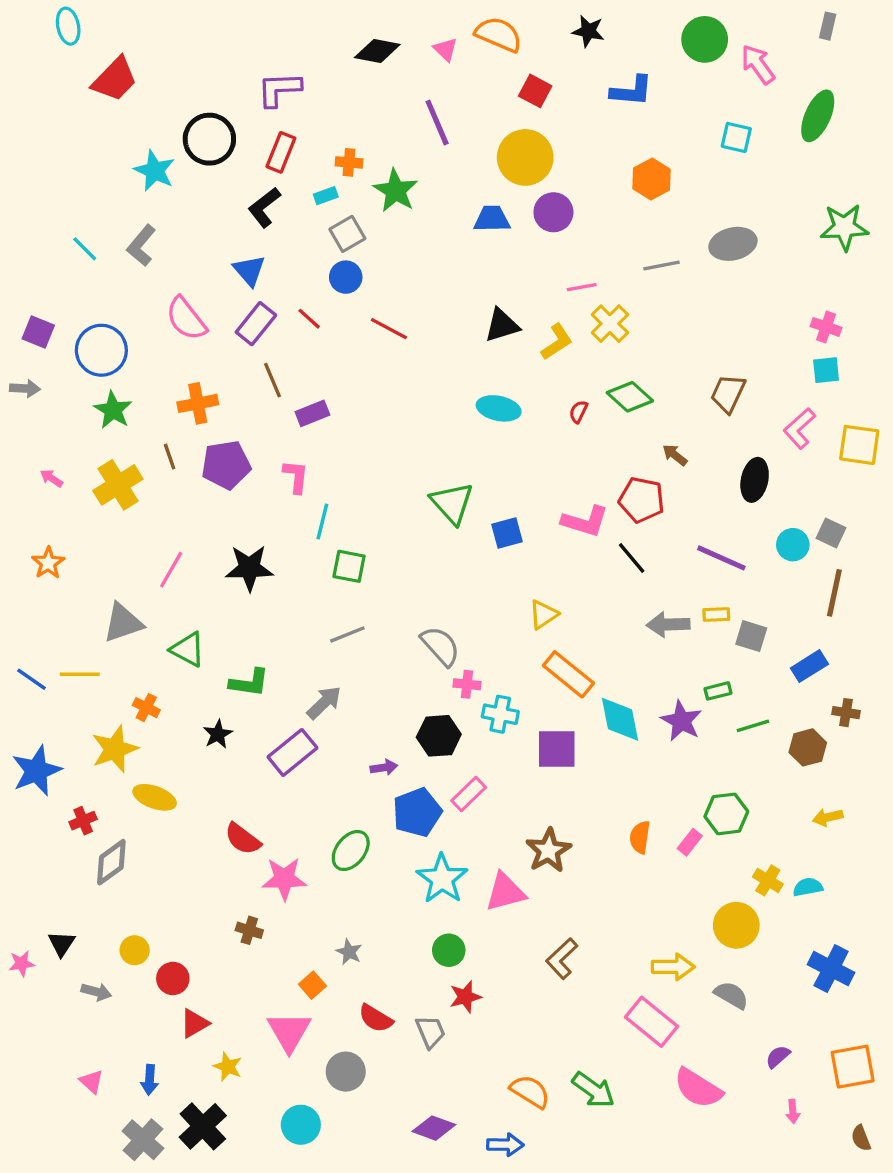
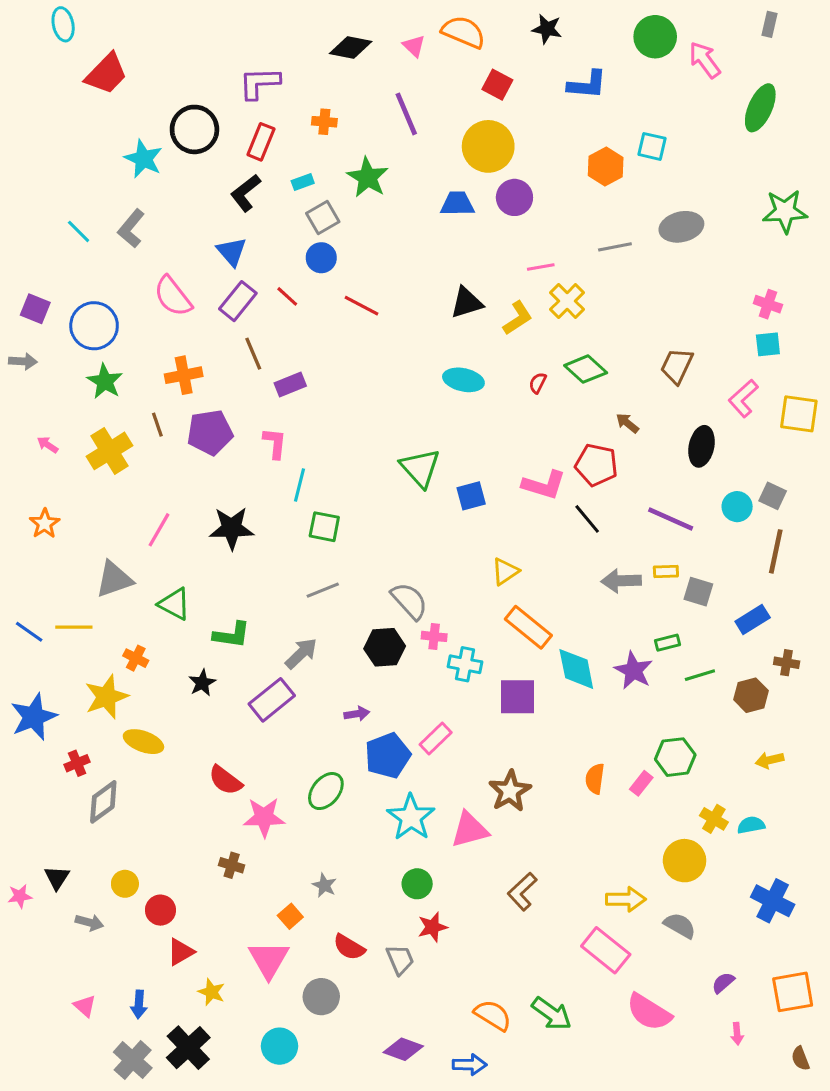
cyan square: (736, 137) -> (652, 146), moved
orange cross: (349, 162) -> (324, 122), moved
black hexagon: (439, 736) -> (385, 647), moved

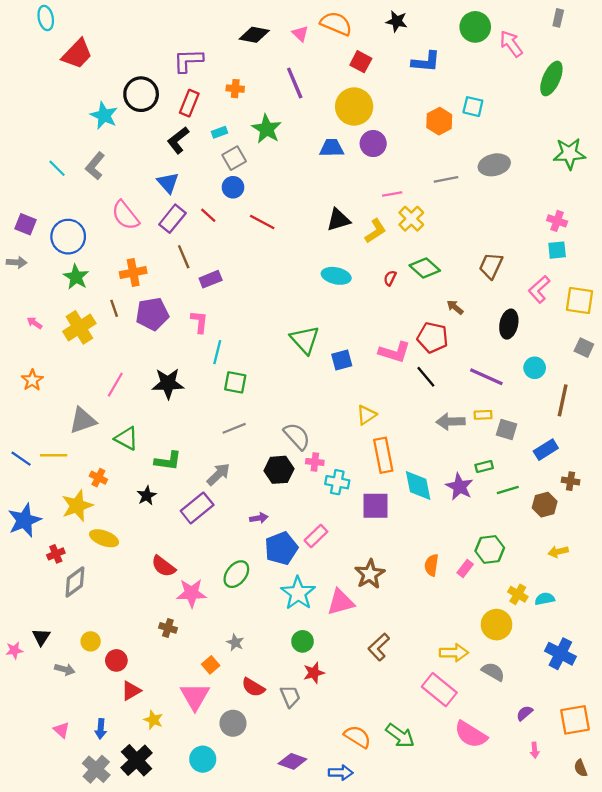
gray square: (773, 496) -> (584, 348), moved
orange rectangle: (528, 627) -> (383, 455), turned 40

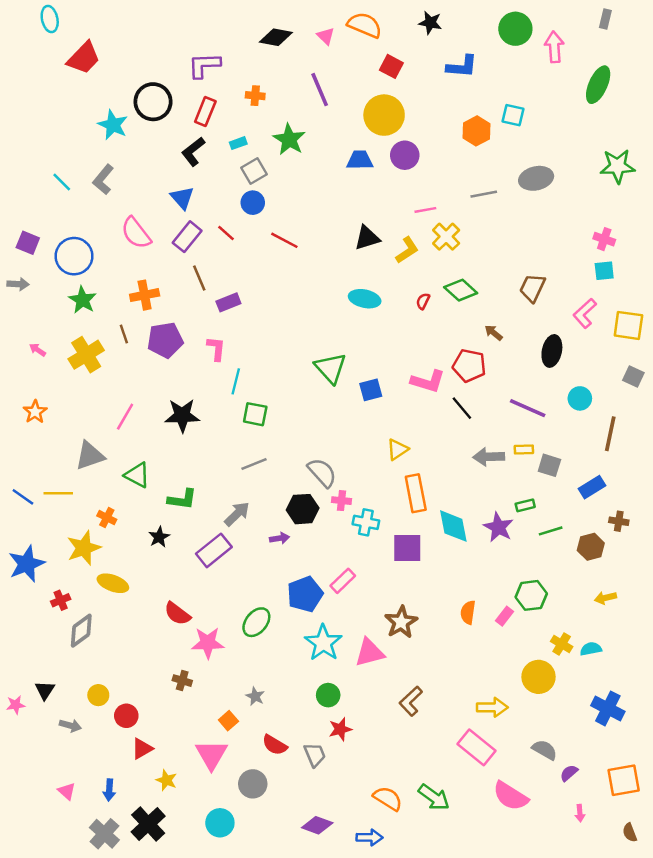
pink arrow: (511, 44) -> (554, 47), turned 32
purple arrow: (259, 518) -> (280, 538), moved
gray semicircle: (493, 672) -> (545, 750), moved

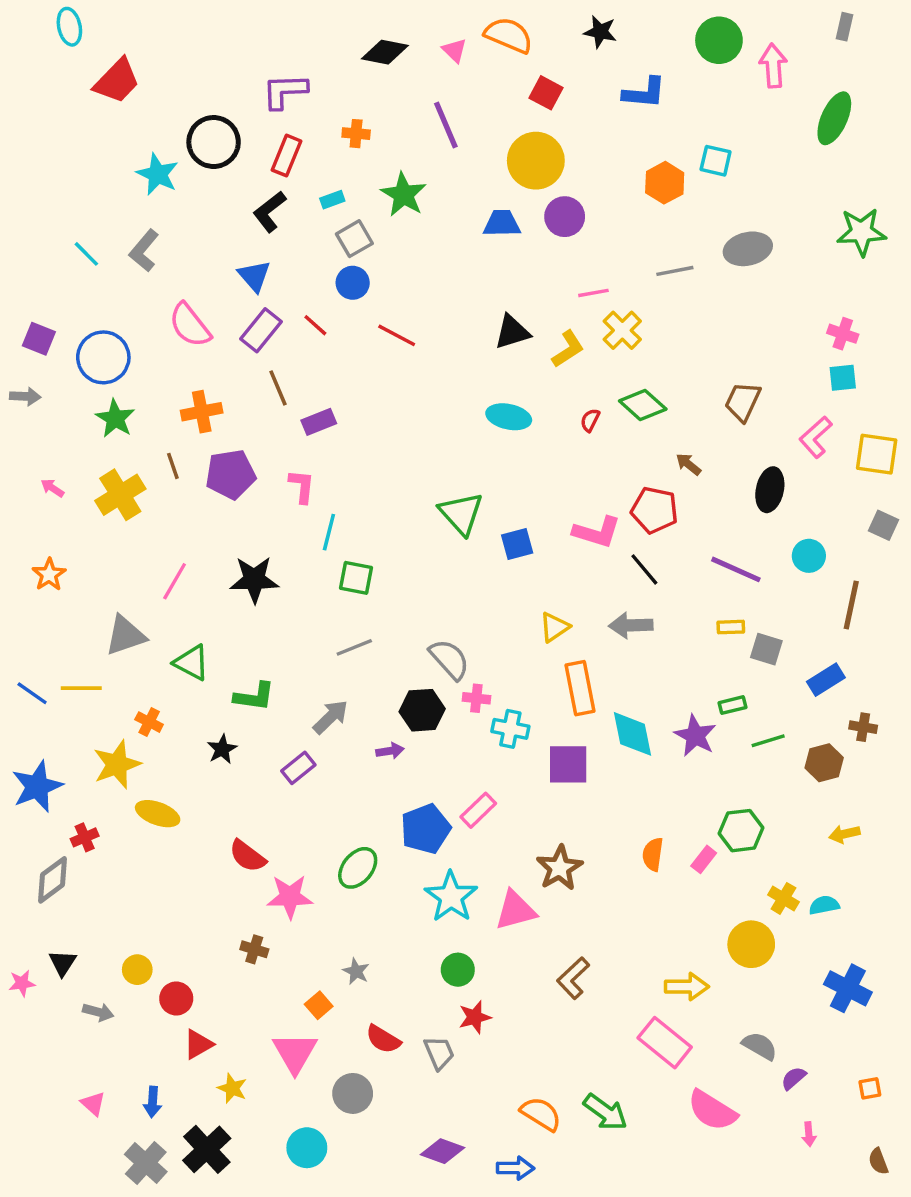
gray arrow: (489, 457) -> (631, 625), moved
purple rectangle: (214, 550) -> (298, 768), size x0.7
gray diamond: (81, 631) -> (52, 880), moved
orange square: (624, 780) -> (870, 1088), size x0.5

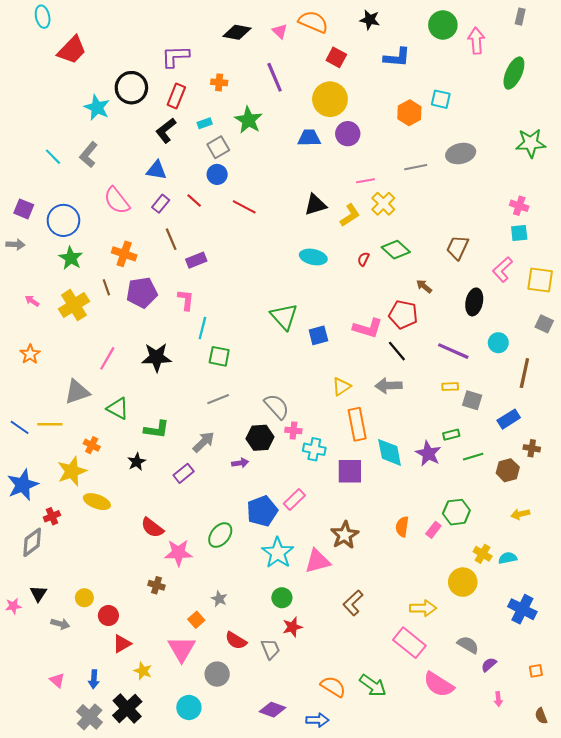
blue triangle: (254, 276) -> (156, 170), turned -40
purple rectangle: (261, 330) -> (161, 204), size x0.7
orange cross: (202, 412) -> (124, 254), turned 30

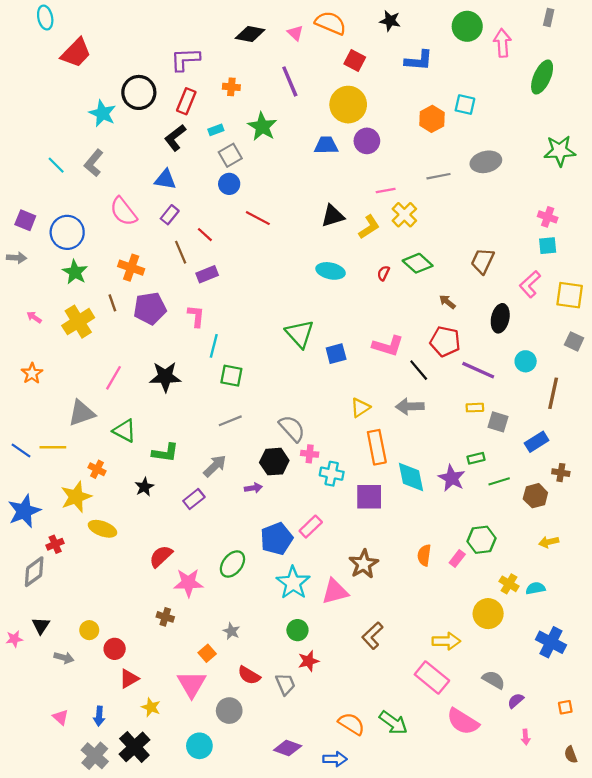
red line: (194, 201) -> (205, 235), moved
red pentagon: (403, 314) -> (445, 341), moved
red semicircle: (152, 528) -> (161, 556), turned 100

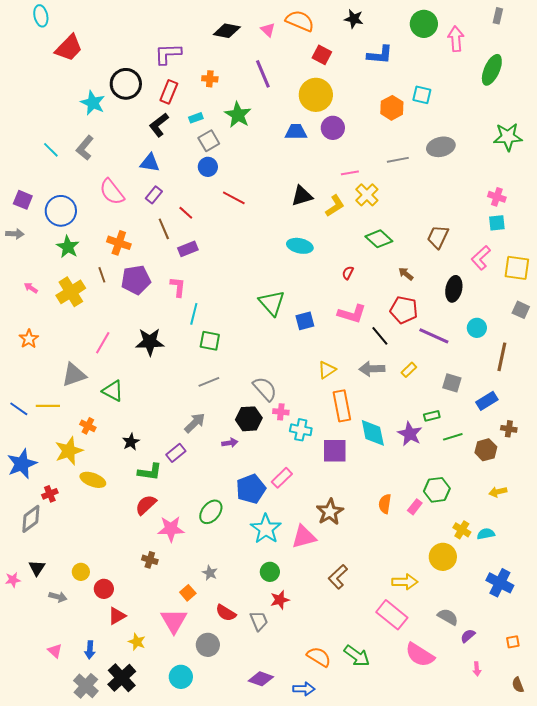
red semicircle: (383, 273) -> (348, 273), moved
yellow rectangle: (475, 408) -> (409, 370), moved, turned -42
green L-shape: (165, 453) -> (150, 472), moved

